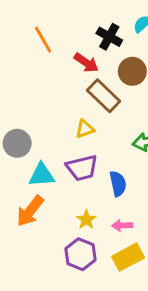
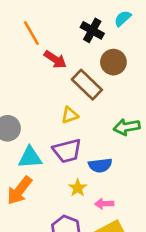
red arrow: (86, 63) -> (55, 59), moved
blue semicircle: (118, 184) -> (100, 165), turned 95
yellow star: (86, 220) -> (78, 188), moved

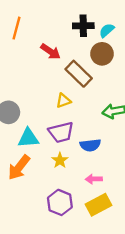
cyan semicircle: (123, 18) -> (107, 30), moved
black cross: (92, 30) -> (83, 26), turned -30
orange line: (31, 33) -> (17, 28), moved, turned 45
yellow star: (78, 188) -> (60, 160), moved

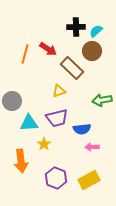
orange line: (17, 28) -> (25, 54), moved
yellow star: (60, 160) -> (44, 144), moved
orange arrow: (19, 167) -> (21, 161), moved, turned -45
pink arrow: (94, 179) -> (92, 147), moved

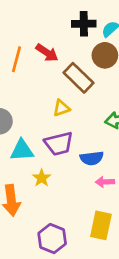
purple hexagon: (56, 178) -> (52, 239), moved
yellow rectangle: (89, 180) -> (101, 225), turned -50

